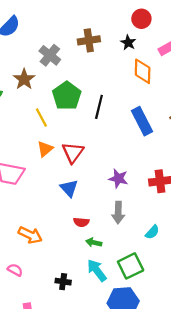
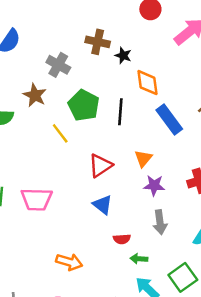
brown cross: (89, 40) -> (98, 42), turned 30
black star: (128, 43) -> (123, 56), moved
orange diamond: (143, 71) -> (147, 83), moved
orange triangle: (45, 149) -> (143, 158), moved
red triangle: (73, 152) -> (100, 165), turned 30

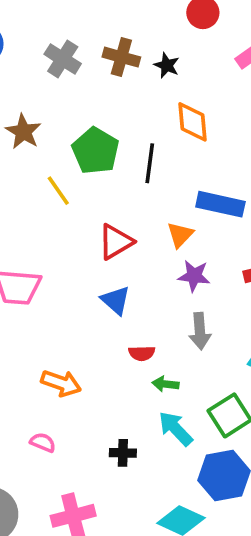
black star: (123, 56) -> (167, 65), moved
gray cross: (58, 65) -> (63, 59), moved
blue rectangle: (169, 119) -> (220, 204), moved, turned -44

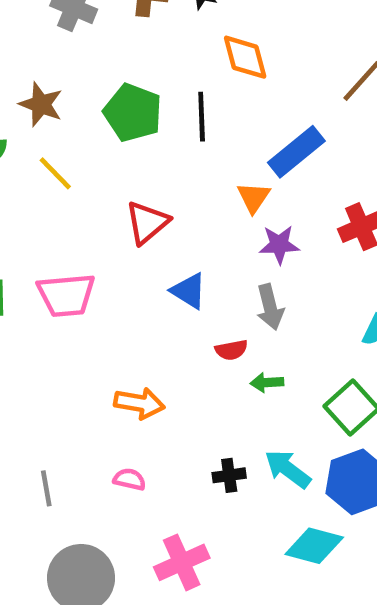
yellow line: (58, 191) -> (55, 173), moved
blue rectangle: (220, 204) -> (296, 152), turned -42
red triangle: (116, 242) -> (147, 223), moved
gray arrow: (200, 331) -> (270, 307), moved
cyan arrow: (176, 429) -> (288, 469), moved

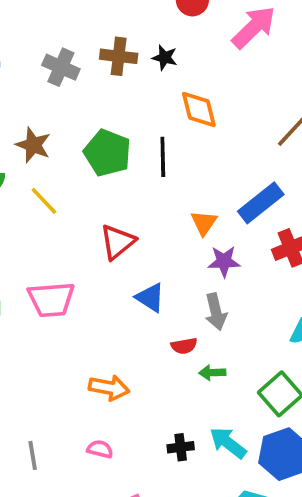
blue rectangle: (296, 152) -> (261, 203), moved

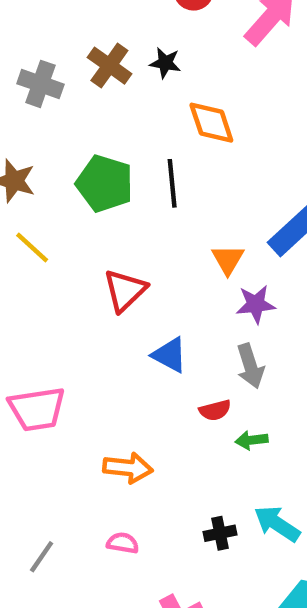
brown cross: (119, 56) -> (109, 66), turned 33
pink trapezoid: (51, 299) -> (37, 409), moved
gray line: (33, 455) -> (42, 557), turned 48

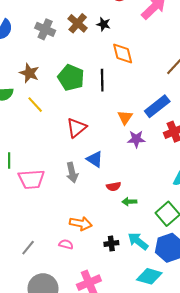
gray arrow: (250, 366) -> (72, 173), moved
orange arrow: (128, 468) -> (81, 223), moved

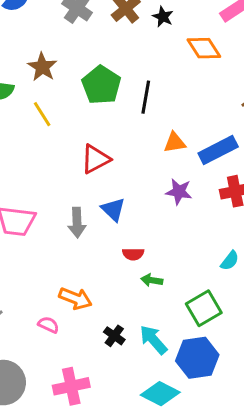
orange diamond: (123, 54) -> (204, 48), moved, turned -30
orange triangle: (125, 117) -> (175, 143), moved, turned 35
black cross: (111, 243) -> (114, 336), turned 32

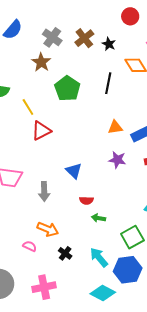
brown star: (42, 67) -> (41, 62), moved
black line: (146, 97) -> (108, 83), moved
red triangle: (95, 159) -> (41, 131), moved
gray arrow: (77, 223) -> (44, 191), moved
black cross: (114, 336) -> (65, 253), moved

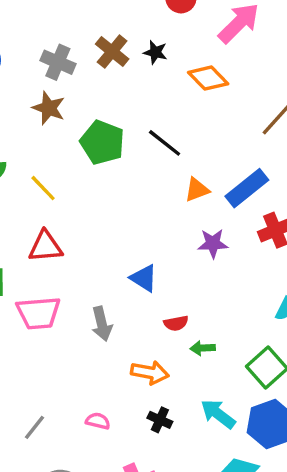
black line: (108, 83) -> (165, 143), moved, turned -50
red triangle: (41, 131) -> (46, 247), moved, turned 35
orange arrow: (48, 229) -> (150, 372), moved

